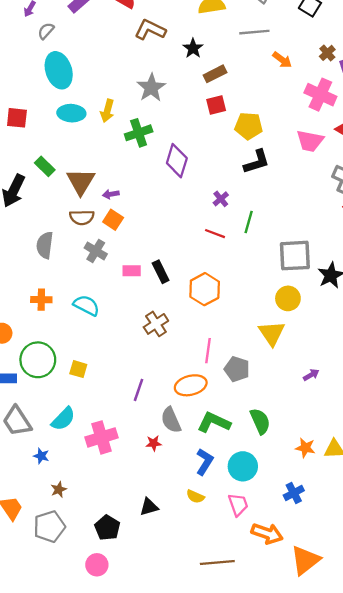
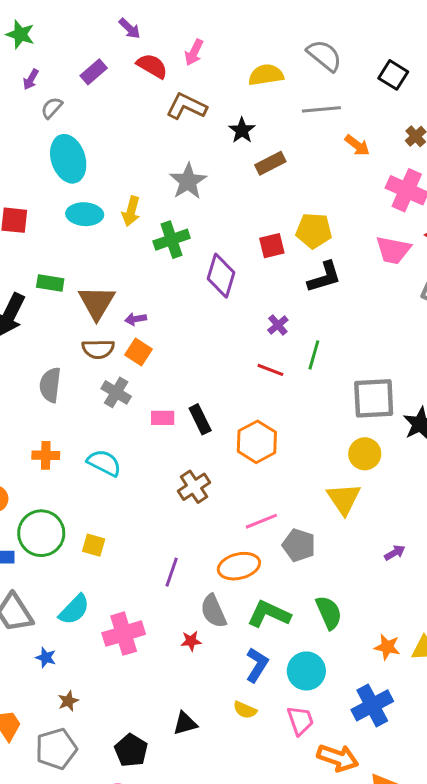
red square: (216, 105) -> (272, 246), moved
green rectangle: (45, 166) -> (50, 283), turned -36
pink line: (208, 351) -> (261, 521), turned 60
blue cross: (294, 493) -> (372, 705), size x1.5

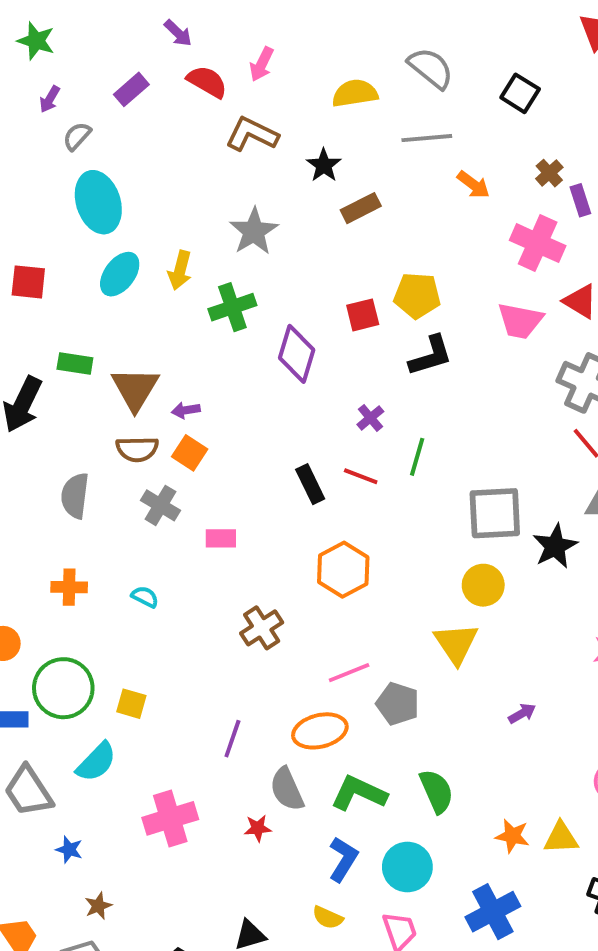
cyan ellipse: (85, 214) -> (120, 274), turned -56
black rectangle: (200, 419) -> (310, 484), moved
cyan semicircle: (104, 463) -> (145, 597), size x0.6
cyan semicircle: (74, 610) -> (96, 762), moved

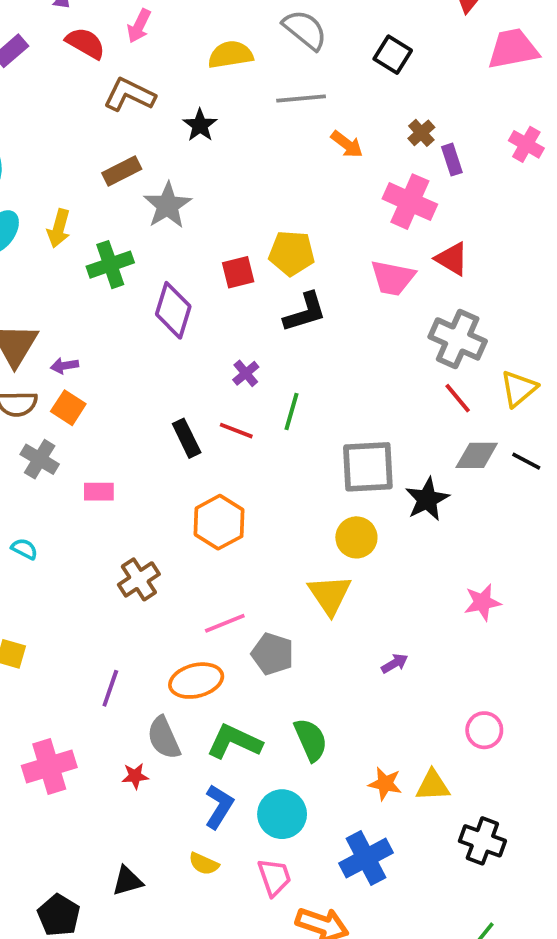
brown rectangle: (361, 208) -> (122, 171), moved
gray star: (254, 231) -> (168, 205), moved

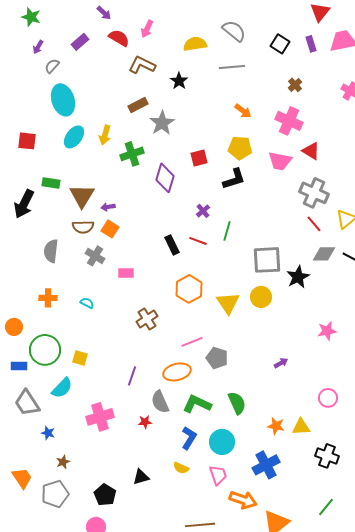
orange arrow: (347, 144) -> (243, 111), moved
purple rectangle: (452, 160) -> (311, 44), moved
yellow pentagon: (292, 253) -> (240, 148), moved
yellow triangle: (330, 595) -> (228, 303), moved

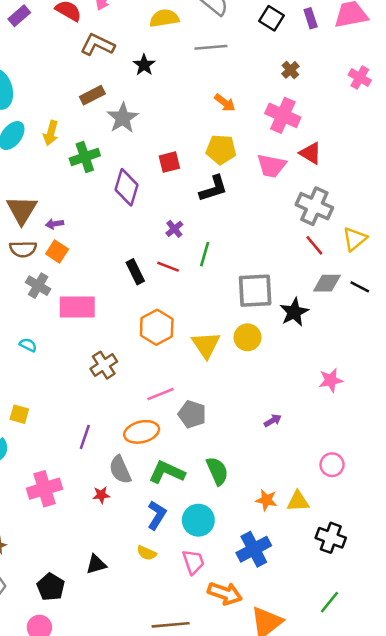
pink rectangle: (126, 273) -> (77, 307), size x1.8

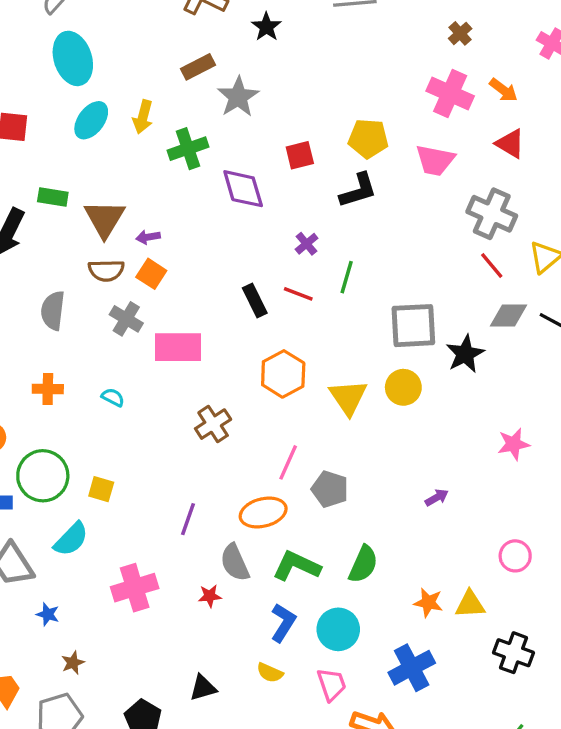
orange arrow: (225, 103) -> (503, 90), moved
red triangle: (311, 153) -> (510, 144), moved
purple diamond: (126, 187) -> (243, 189), turned -33
pink line: (161, 394) -> (288, 462), turned -44
green semicircle: (217, 471) -> (363, 564), turned 48

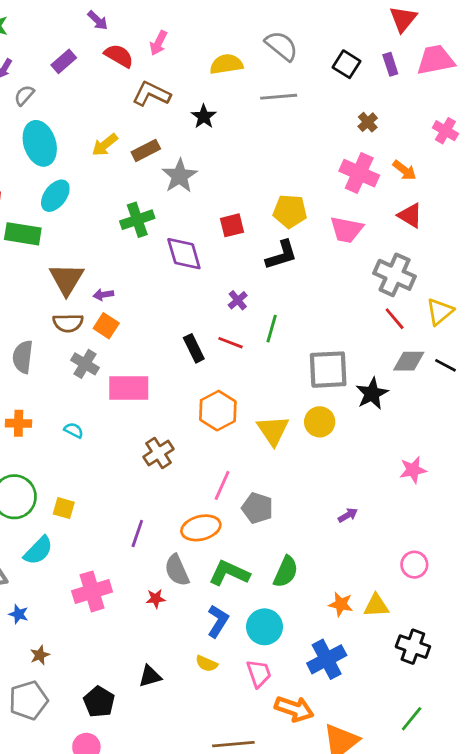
yellow arrow: (143, 117) -> (105, 145), moved, turned 36
green rectangle: (53, 197) -> (23, 234), moved, size x1.4

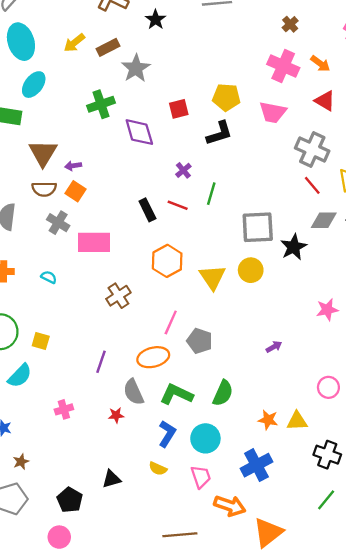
pink cross: (92, 591) -> (64, 409), size x0.6
green line: (412, 719) -> (326, 500), moved

